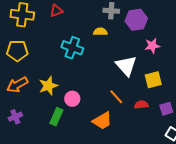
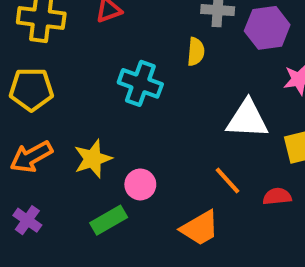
yellow semicircle: (100, 32) -> (196, 52), turned 96
white triangle: (126, 66) -> (247, 119), turned -45
purple cross: (15, 117) -> (27, 220), turned -32
green rectangle: (56, 117) -> (109, 220), turned 36

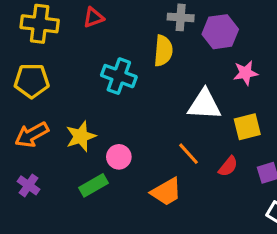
yellow semicircle: (196, 52) -> (163, 51), size x1.4
red semicircle: (277, 196) -> (228, 166), turned 135

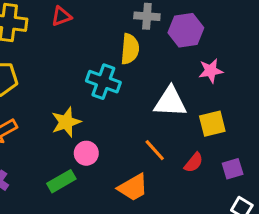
cyan cross: (119, 76) -> (103, 82), moved
yellow star: (81, 136) -> (66, 122), moved

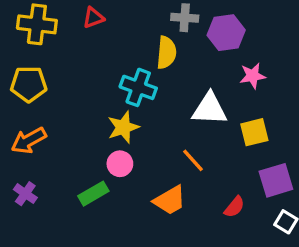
yellow star: (66, 122) -> (123, 127), moved
red semicircle: (194, 163) -> (234, 207), moved
purple square: (233, 169) -> (276, 180), size x1.5

